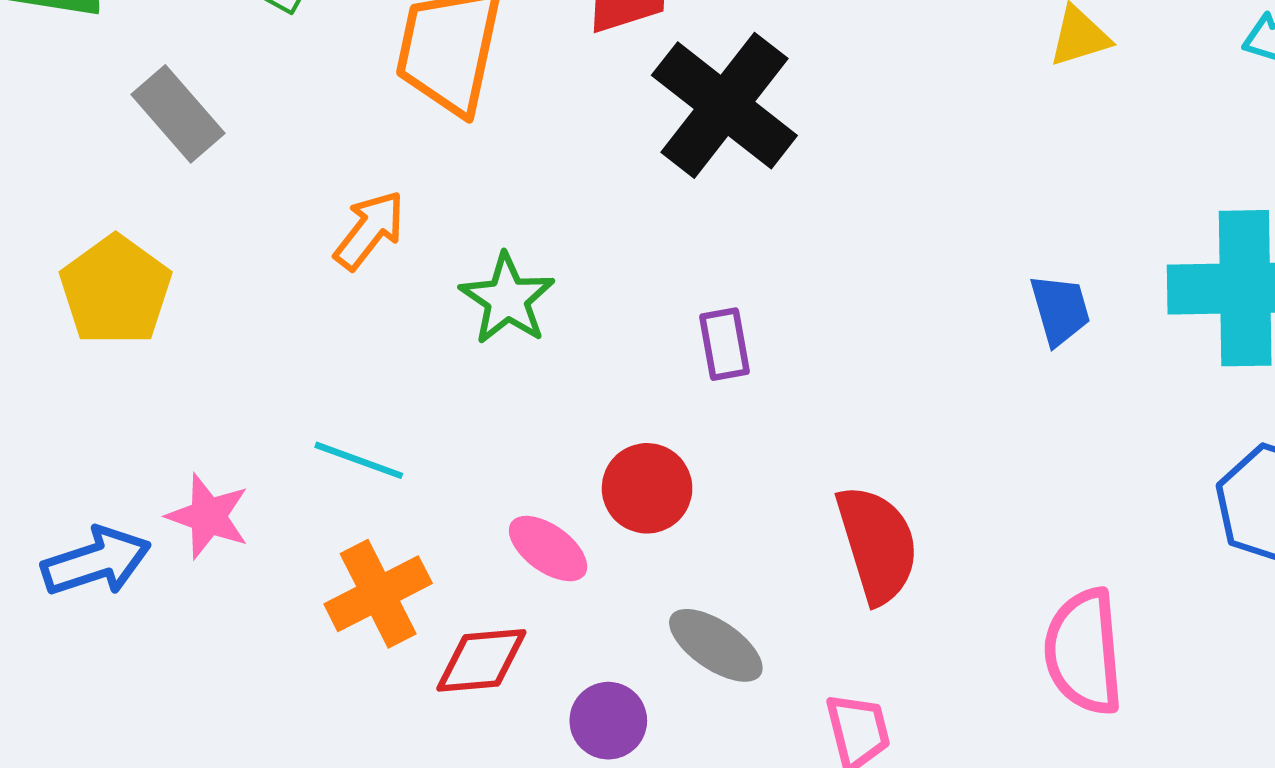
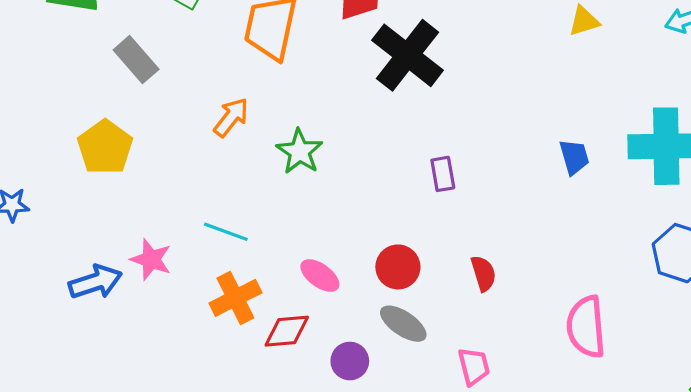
purple rectangle: (724, 344) -> (443, 174), moved
red circle: (647, 488) -> (398, 267), moved
red semicircle: (877, 544) -> (483, 273), size x0.6

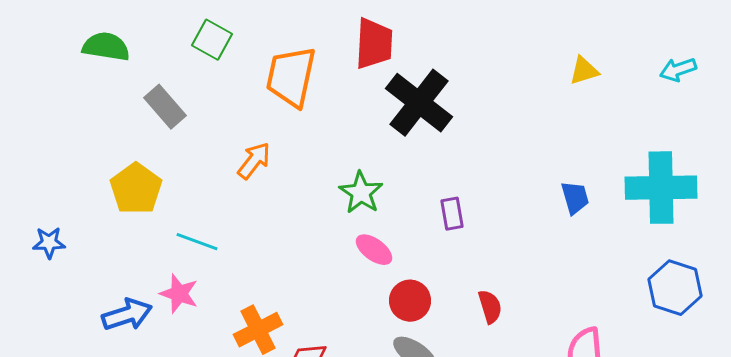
green star: (300, 152) -> (361, 193), moved
cyan line: (226, 232) -> (197, 242), moved
pink ellipse: (320, 276) -> (374, 250), moved

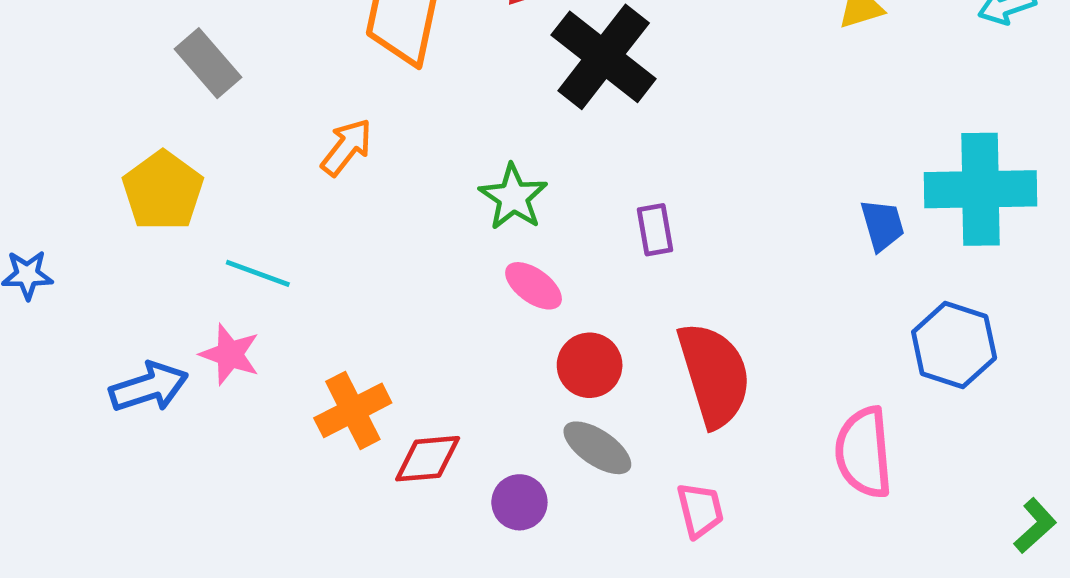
blue trapezoid: (575, 198) -> (882, 225), moved
blue hexagon: (675, 288) -> (954, 345), moved
red semicircle: (490, 307) -> (714, 375), size x2.0

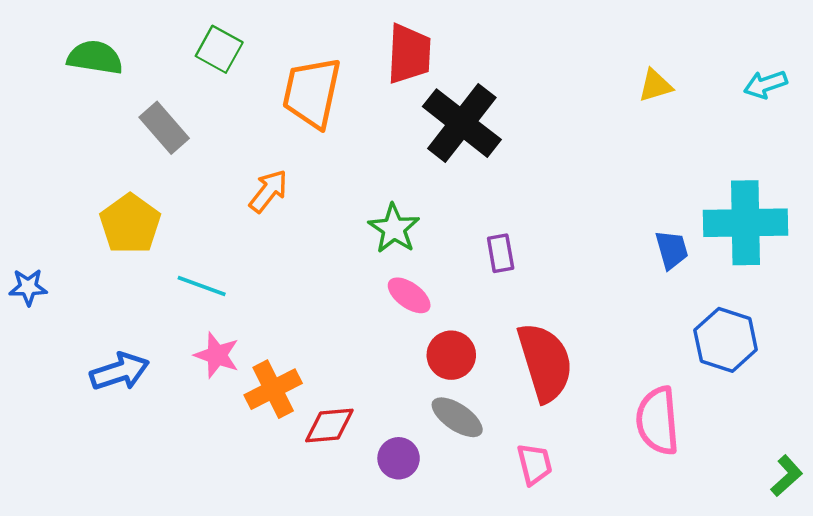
pink star: (230, 354) -> (217, 355), moved

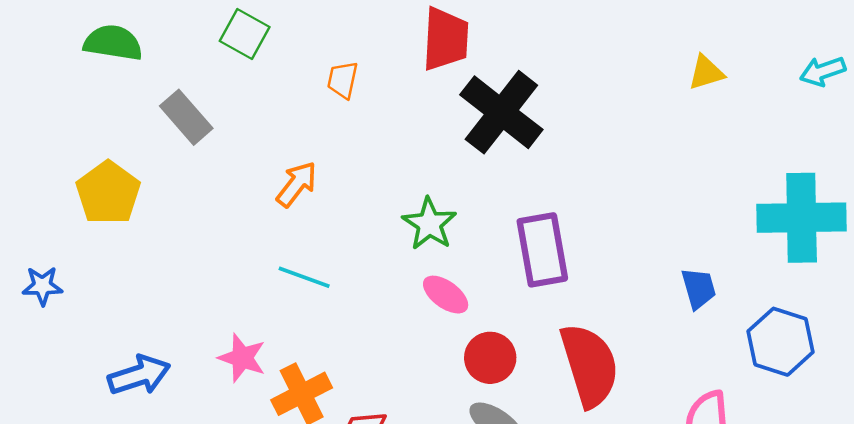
orange trapezoid: (312, 93) -> (343, 80), size x0.5
yellow pentagon: (130, 224) -> (108, 193), moved
blue trapezoid: (672, 250) -> (699, 288), moved
purple rectangle: (501, 253) -> (542, 250), size x1.8
cyan line: (202, 286) -> (304, 277), moved

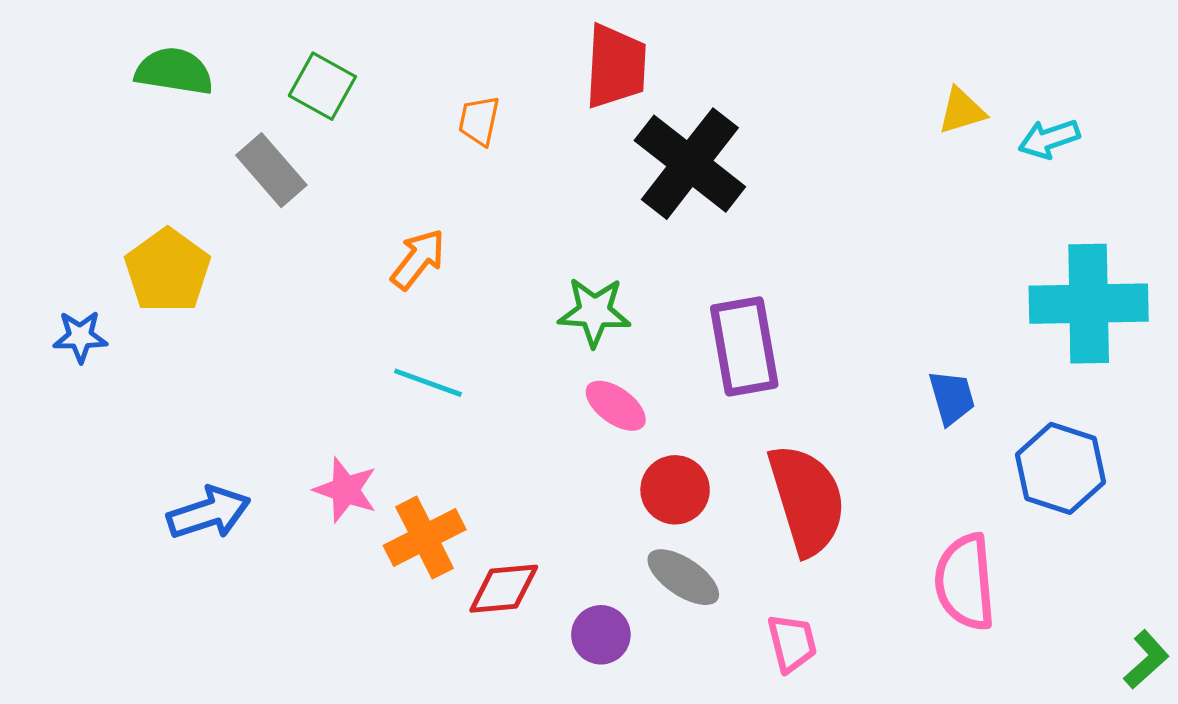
green square: (245, 34) -> (322, 86), moved
cyan arrow: (823, 71) -> (1049, 139), moved
green star: (429, 224) -> (594, 312), turned -30
blue star: (42, 286) -> (80, 337), moved

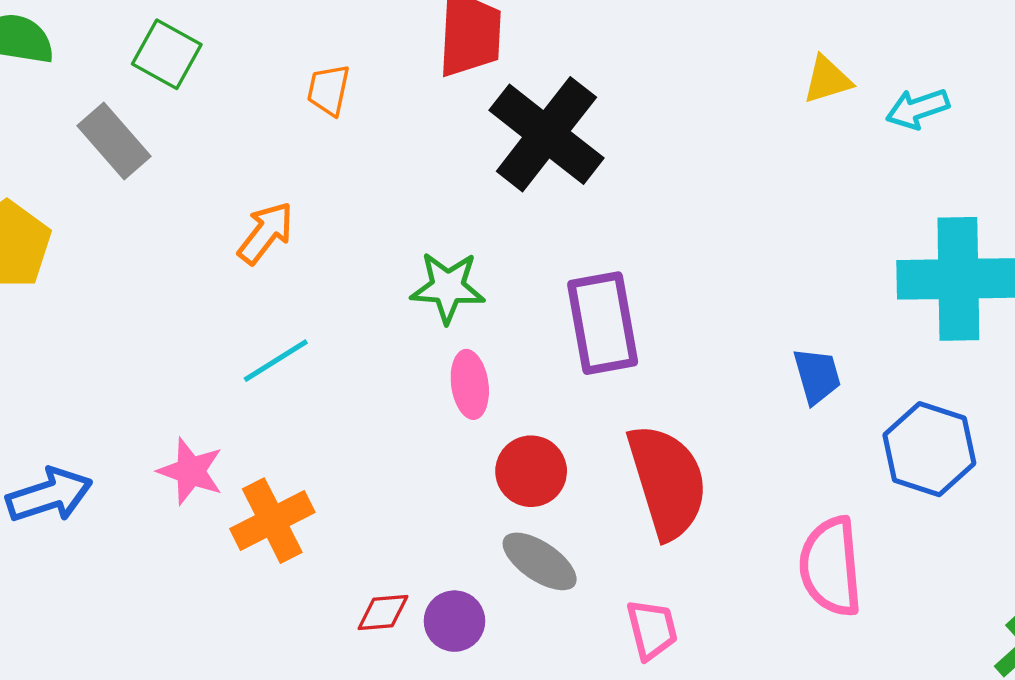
cyan line: (428, 383) -> (276, 361), turned -52
pink ellipse: (616, 406) -> (470, 384), turned 46
red diamond: (504, 589) -> (383, 613), moved, size x0.7

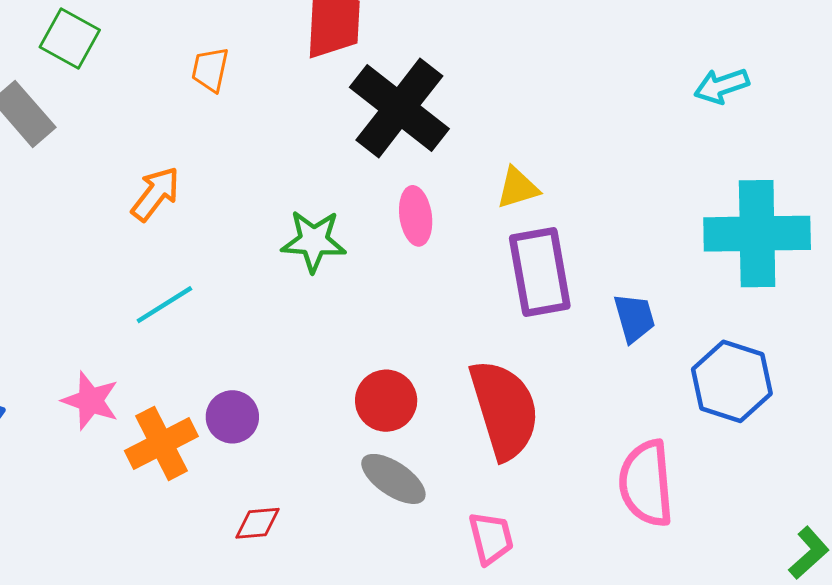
yellow triangle: (827, 80) -> (518, 188), moved
purple rectangle: (603, 323) -> (540, 272), moved
pink ellipse: (470, 384) -> (416, 216), moved
purple circle: (454, 621) -> (232, 417), moved

